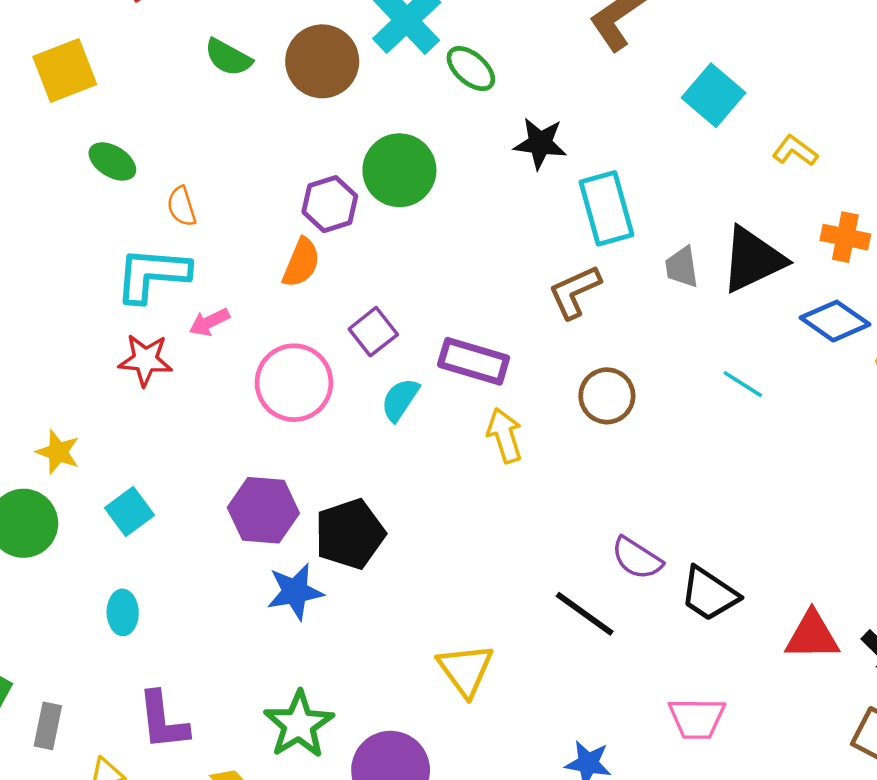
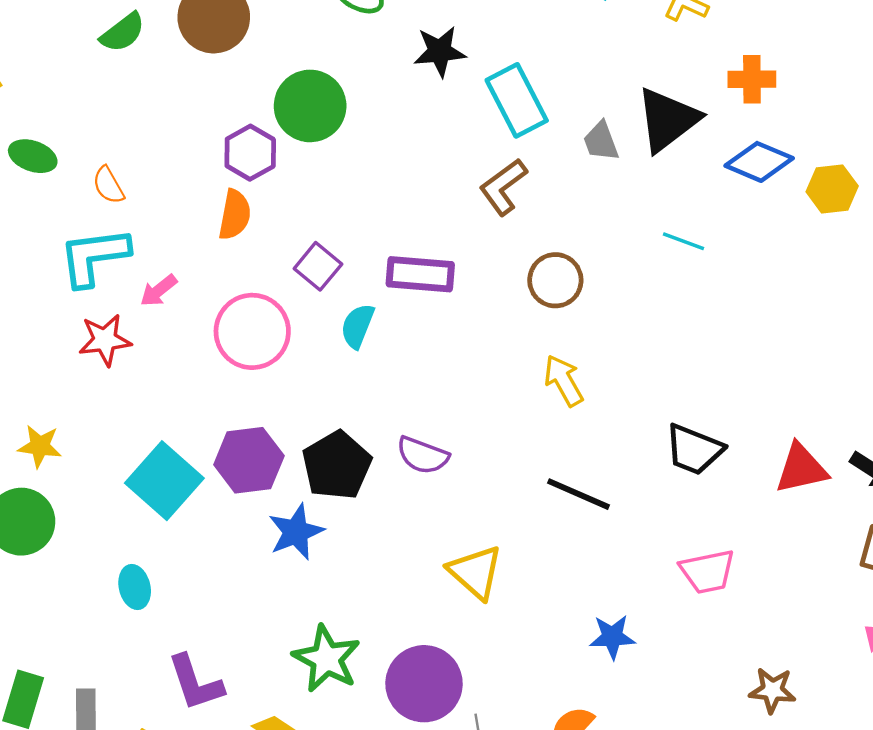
green semicircle: (228, 57) -> (123, 33), turned -54
yellow arrow: (505, 435) -> (564, 380), moved
cyan square: (130, 511) -> (164, 481), moved, size x1.6
purple semicircle: (637, 558) -> (423, 455), moved

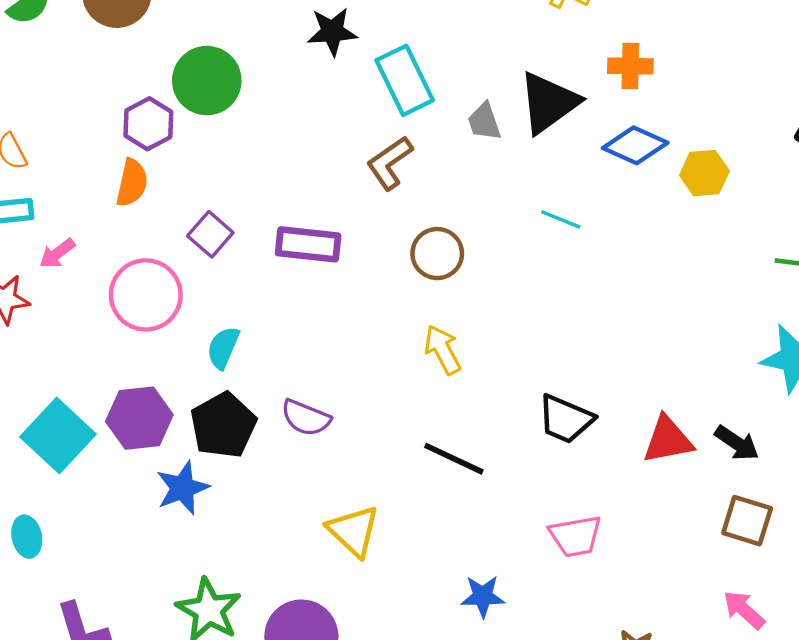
cyan semicircle: (358, 326) -> (223, 348), moved

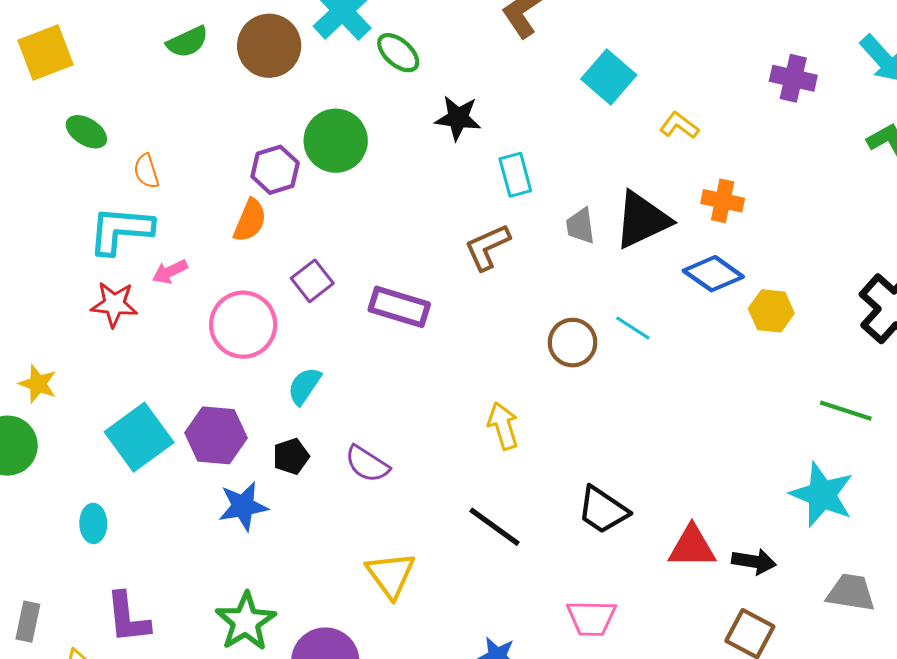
cyan rectangle: (405, 80) -> (515, 175), size x0.7
brown circle: (437, 254) -> (573, 343), moved
black pentagon: (223, 425) -> (291, 456), size x0.6
black arrow: (737, 443) -> (754, 561), turned -36

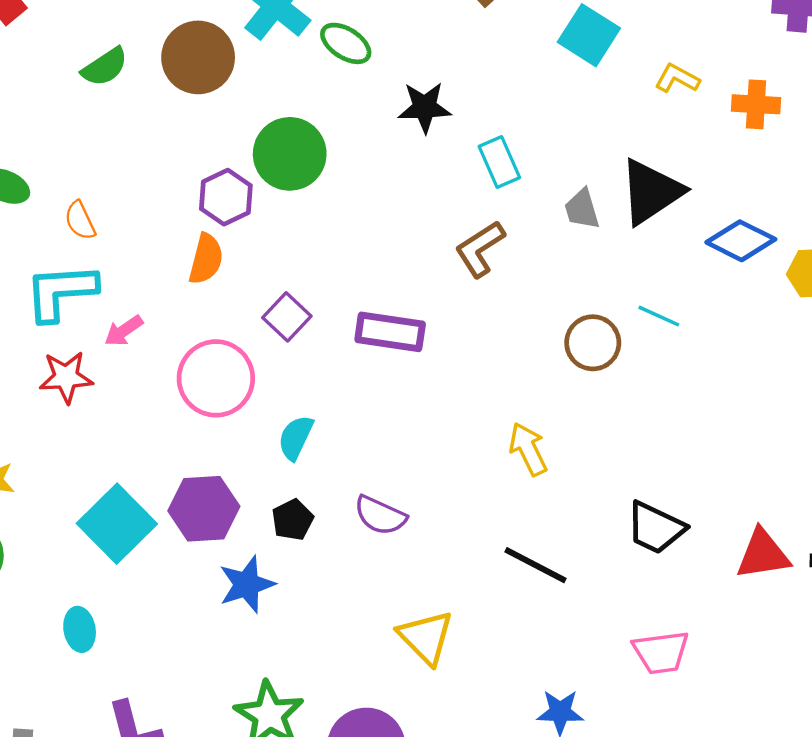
orange cross: (723, 201) -> (756, 104), moved

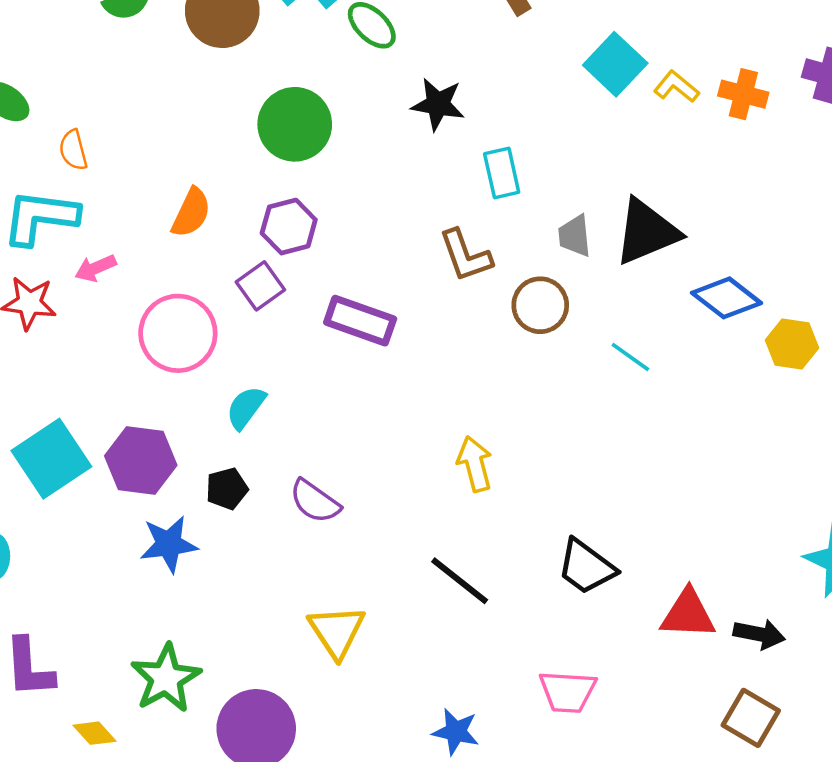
yellow L-shape: (677, 78) -> (676, 87), moved
orange cross: (756, 104) -> (743, 94), moved
purple hexagon: (226, 197) -> (289, 227), moved
brown L-shape: (480, 249) -> (465, 256), turned -88
brown circle: (593, 343) -> (540, 305), moved

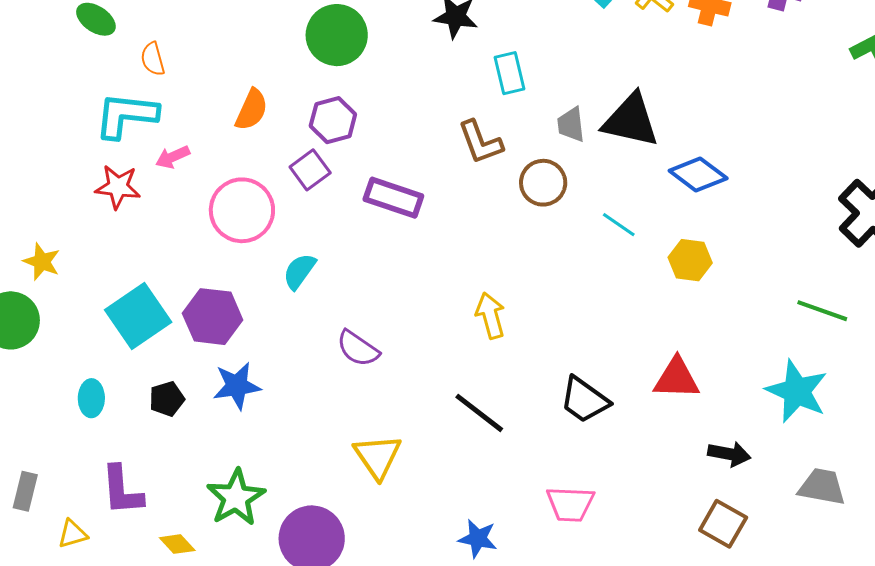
black triangle: (647, 232) -> (631, 120), turned 36
yellow hexagon: (792, 344) -> (690, 260), moved
black pentagon: (227, 489) -> (167, 399), moved
red triangle: (688, 614) -> (677, 378), moved

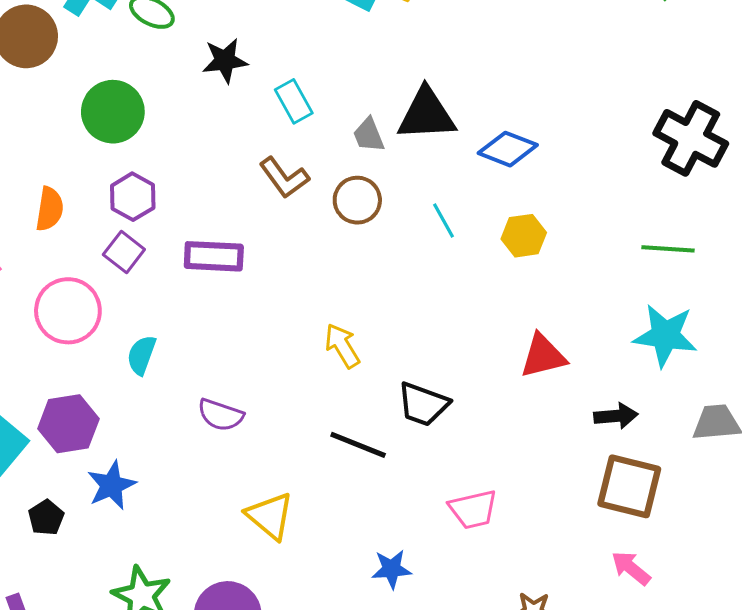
cyan line: (619, 225) -> (444, 221), turned 42
black trapezoid: (584, 400) -> (423, 404), moved
brown square: (723, 524) -> (629, 486), size x1.4

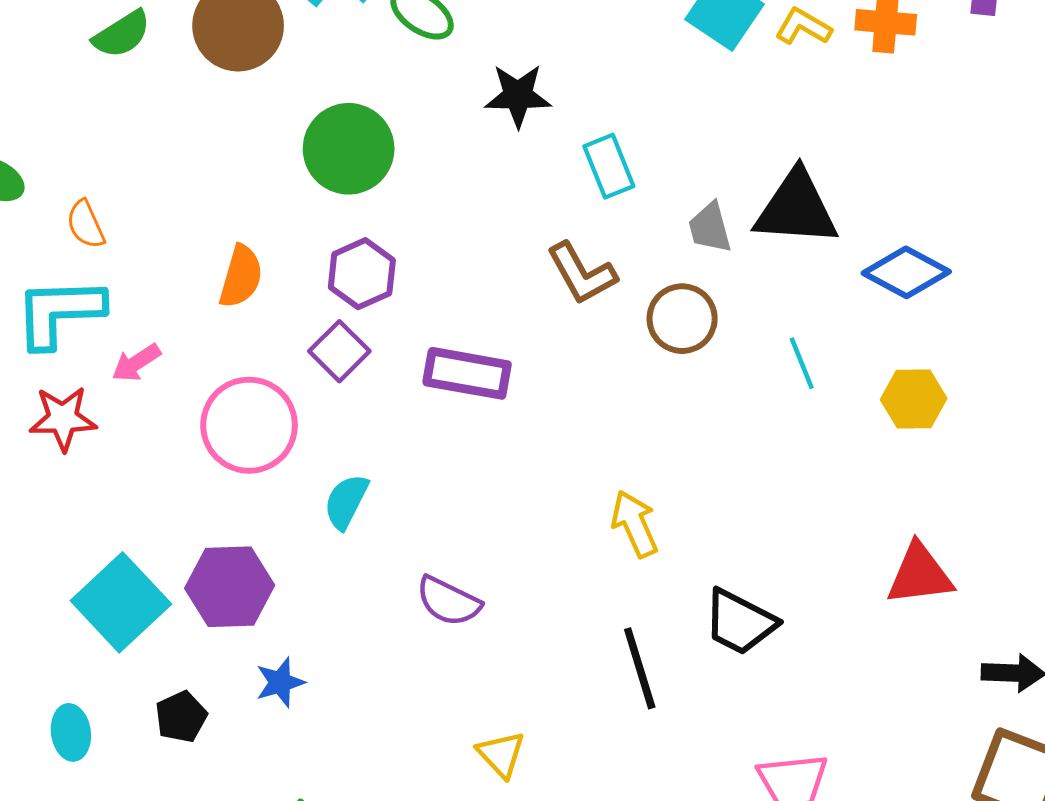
black line: (358, 445) -> (640, 668), turned 44
blue star: (111, 485) -> (280, 682), size x0.7
yellow triangle: (270, 516) -> (501, 754), size x0.7

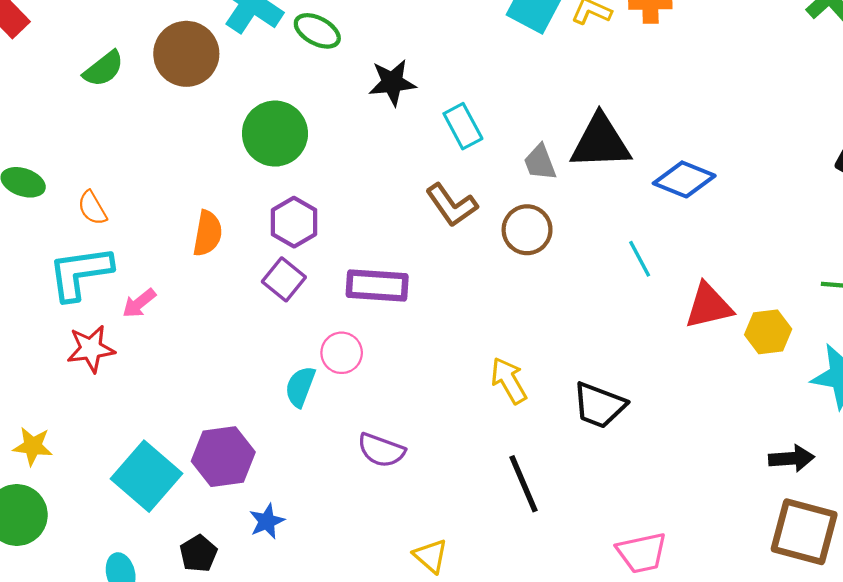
cyan line: (802, 363) -> (640, 259), moved
yellow hexagon: (914, 399) -> (768, 332), moved
pink circle: (249, 425) -> (342, 353), moved, size x0.6
red triangle: (920, 574) -> (709, 306), moved
black trapezoid: (740, 622) -> (599, 405), moved

